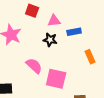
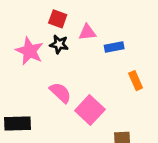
black star: (50, 40) -> (59, 44), moved
pink square: (56, 79) -> (90, 110), turned 30

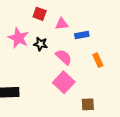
black star: (59, 44) -> (41, 44), moved
pink semicircle: (60, 93) -> (64, 57), moved

